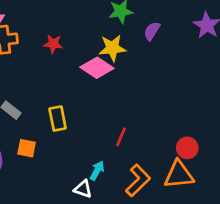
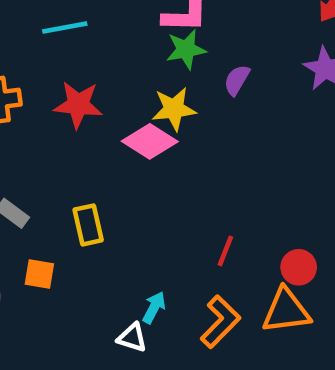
red star: (53, 44) -> (78, 105), size x1.5
red line: (121, 137) -> (225, 251), moved

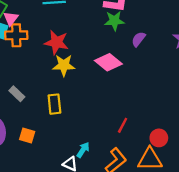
yellow star: (174, 109) -> (64, 65), moved
pink diamond: (150, 141) -> (108, 62), moved
orange square: (39, 274) -> (27, 135), moved

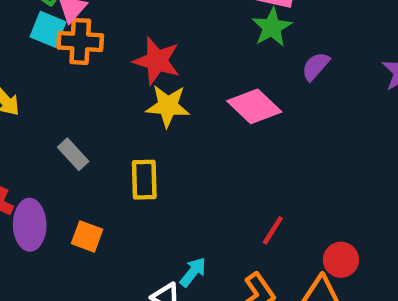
green star: (114, 21) -> (272, 27), turned -30

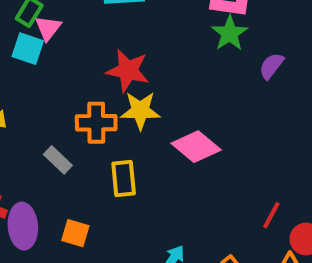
orange cross: (80, 41) -> (96, 123), moved
pink diamond: (254, 106) -> (196, 147), moved
red line: (273, 230) -> (271, 215), moved

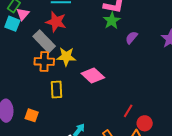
red star: (128, 71) -> (56, 22), moved
gray rectangle: (58, 160) -> (44, 41), moved, size x1.6

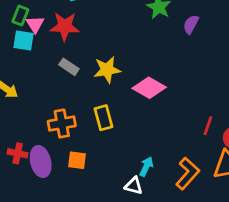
red star: (56, 22) -> (65, 26), moved
gray rectangle: (44, 41) -> (69, 67), moved, size x0.6
orange cross: (44, 62) -> (62, 123), moved

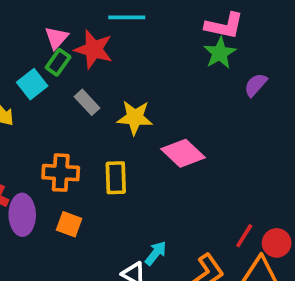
green rectangle: (20, 16) -> (58, 62), moved
cyan square: (24, 41) -> (32, 84), moved, turned 30
red line: (208, 126) -> (244, 236), moved

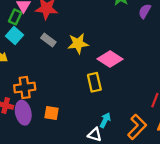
green rectangle: (58, 62) -> (15, 17), moved
orange cross: (61, 173) -> (25, 88), moved
yellow rectangle: (116, 178) -> (94, 82), moved

